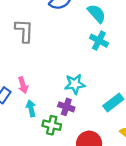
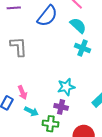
cyan arrow: (31, 108) -> (31, 111), turned 136

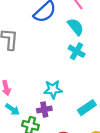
purple cross: (61, 107) -> (44, 110), turned -32

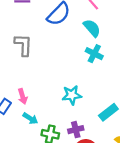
purple cross: (44, 110) -> (76, 130), moved

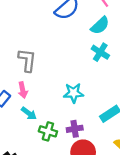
cyan semicircle: (92, 28) -> (100, 26), turned 84
gray L-shape: (23, 45) -> (27, 60), moved

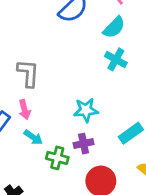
purple cross: (75, 129) -> (84, 144), moved

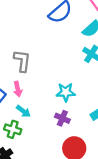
purple cross: (84, 144) -> (62, 118), turned 32
green cross: (57, 158) -> (13, 129), moved

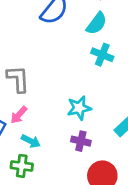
pink arrow: (18, 89) -> (19, 115), turned 64

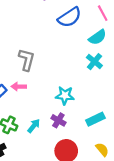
pink arrow: (19, 115) -> (19, 87), turned 32
cyan arrow: (31, 141) -> (34, 126), moved, turned -96

